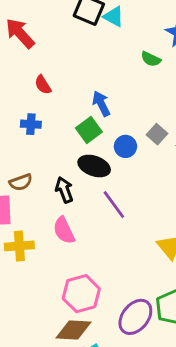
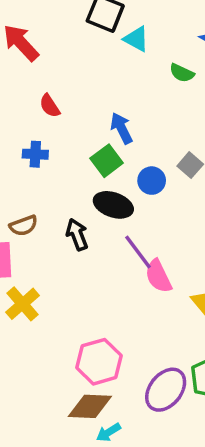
cyan triangle: (114, 17) -> (136, 39), moved
pink semicircle: (64, 230) -> (158, 276), moved
yellow cross: (19, 246) -> (23, 304), turned -36

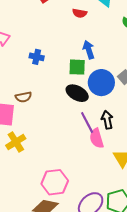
red semicircle: (50, 106) -> (80, 13), moved, turned -56
green square: (107, 161) -> (77, 67), turned 30
blue circle: (152, 181) -> (101, 83), size x1.6
black arrow: (77, 235) -> (107, 120), moved

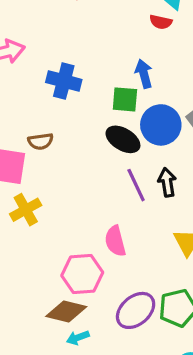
red semicircle: (80, 13) -> (161, 22), moved
blue cross: (37, 57) -> (64, 81), size x1.5
pink semicircle: (97, 138) -> (115, 241), moved

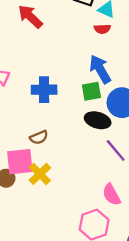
blue arrow: (144, 74) -> (100, 69), size x1.4
yellow cross: (26, 210) -> (40, 174), moved

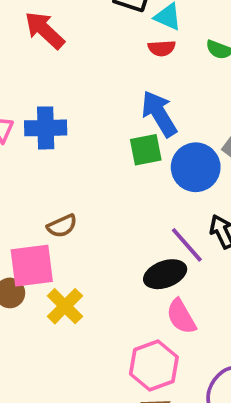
blue cross: (44, 90) -> (46, 128), moved
black ellipse: (98, 120) -> (165, 274), moved, turned -35
yellow cross: (40, 174) -> (65, 306), moved

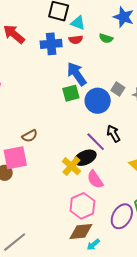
blue cross: (46, 128) -> (51, 44), moved
yellow cross: (65, 306) -> (71, 166), moved

